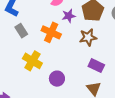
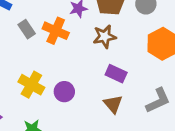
gray rectangle: (21, 31) -> (27, 29), moved
yellow cross: (32, 61) -> (31, 85), moved

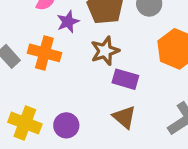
purple rectangle: (116, 74) -> (125, 79), moved
brown triangle: (113, 104) -> (124, 117), moved

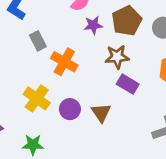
orange cross: (44, 53) -> (64, 62), moved
brown triangle: (124, 117) -> (101, 113), moved

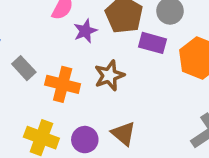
brown star: (117, 57) -> (109, 75), moved
purple rectangle: (128, 84) -> (153, 43), moved

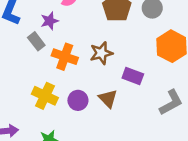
purple star: (85, 31) -> (50, 21), moved
purple rectangle: (153, 43) -> (133, 76), moved

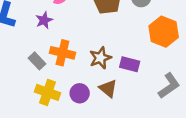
gray rectangle: (36, 41) -> (37, 61), moved
brown star: (101, 53) -> (100, 58), moved

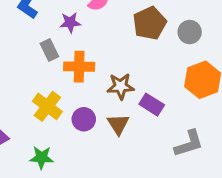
orange cross: (62, 53) -> (79, 67), turned -30
gray rectangle: (37, 61) -> (49, 50), moved

